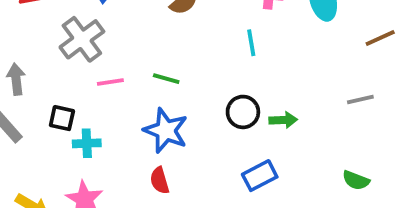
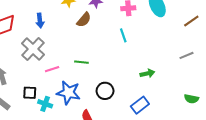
black circle: (243, 112) -> (105, 91), moved
blue star: (166, 131) -> (69, 93), moved
cyan cross: (87, 143) -> (45, 104), turned 32

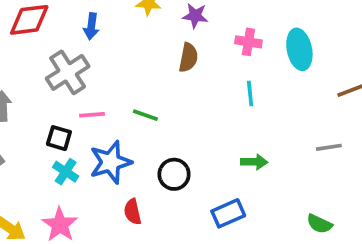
brown semicircle: (84, 20) -> (188, 58), moved, turned -42
cyan line: (123, 35) -> (250, 94), moved
black square: (30, 93) -> (59, 138), moved
blue star: (69, 93) -> (111, 162), turned 30

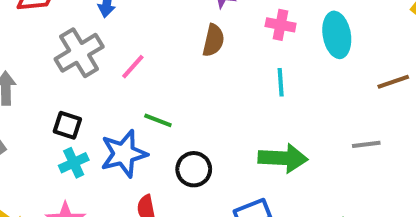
pink line: (92, 115) -> (133, 67), moved, turned -45
green line: (145, 115) -> (158, 120), moved
green arrow: (254, 162) -> (283, 158), size x1.6
cyan cross: (66, 172) -> (74, 163), turned 30

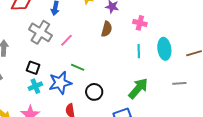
cyan ellipse: (337, 35) -> (164, 49), moved
gray cross: (79, 53) -> (40, 32), turned -30
green arrow: (283, 158) -> (138, 88), turned -55

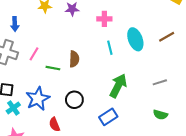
brown semicircle: (107, 29) -> (74, 59), moved
green line: (78, 67) -> (53, 68), moved
gray line: (179, 83) -> (160, 82), moved

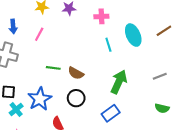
pink line: (34, 54) -> (39, 34), moved
brown semicircle: (74, 59) -> (76, 73), moved, turned 119

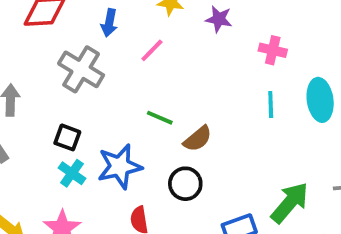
brown semicircle: (76, 73) -> (198, 139), turned -84
green arrow: (119, 82) -> (290, 203), moved
cyan cross: (16, 110) -> (72, 173), turned -32

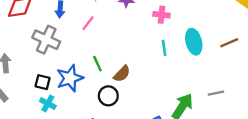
green line: (160, 118) -> (97, 64), turned 49
blue star: (120, 166) -> (70, 78), moved
black circle: (185, 184) -> (108, 96), moved

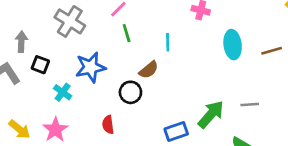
cyan line: (164, 48) -> (168, 42), moved
green line: (97, 64) -> (127, 33), moved
black square: (43, 82) -> (40, 65), moved

